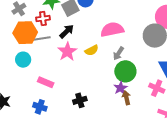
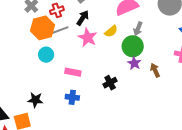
green circle: (125, 71) -> (133, 46), moved
purple star: (121, 88) -> (134, 63), moved

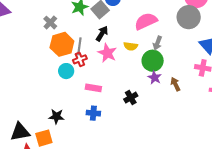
red cross: (57, 10) -> (80, 59), moved
gray line: (60, 30) -> (79, 46), turned -60
yellow semicircle: (111, 31) -> (131, 46), turned 48

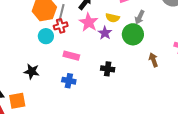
purple star: (155, 78) -> (105, 33), moved
black cross: (131, 98) -> (108, 69), turned 32
black star: (56, 116) -> (32, 71), moved

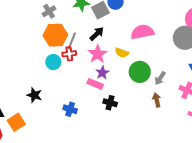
gray arrow: (140, 17) -> (160, 78), moved
purple star: (105, 33) -> (102, 73), moved
pink rectangle: (71, 56) -> (95, 84), moved
orange square: (17, 101) -> (16, 122), turned -30

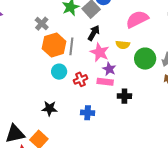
red cross: (69, 54) -> (81, 79), moved

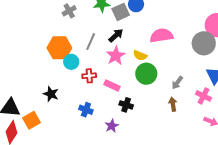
orange hexagon: (54, 45) -> (59, 48), moved
green circle: (145, 59) -> (146, 74), moved
purple star: (109, 69) -> (112, 126), moved

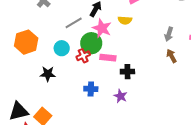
gray line: (91, 42) -> (74, 23), turned 54
orange hexagon: (59, 48) -> (26, 42), moved
green circle: (146, 74) -> (91, 43), moved
black star: (51, 94) -> (48, 74), moved

